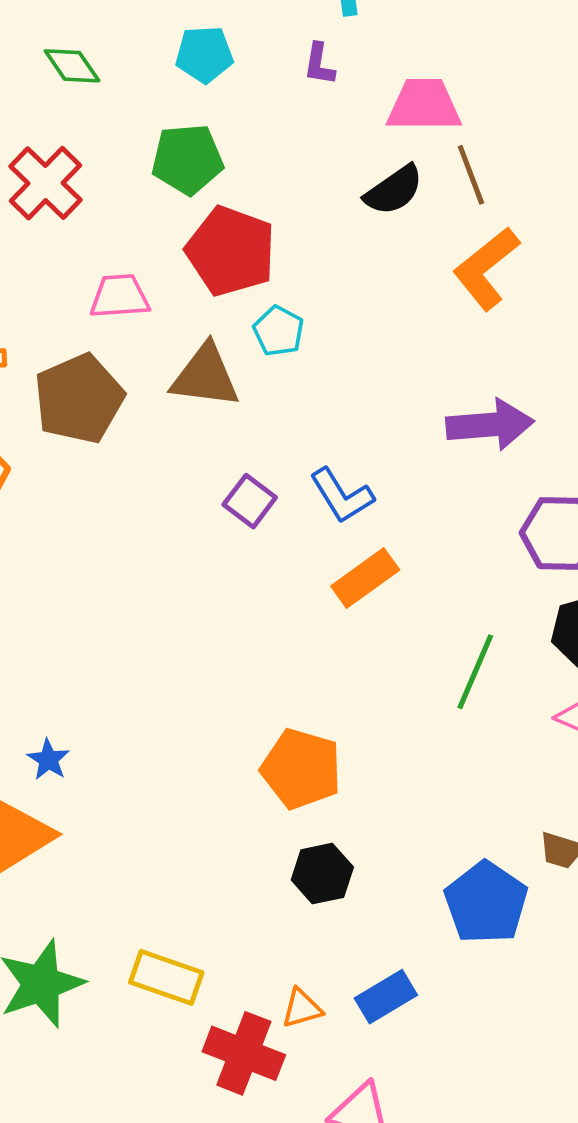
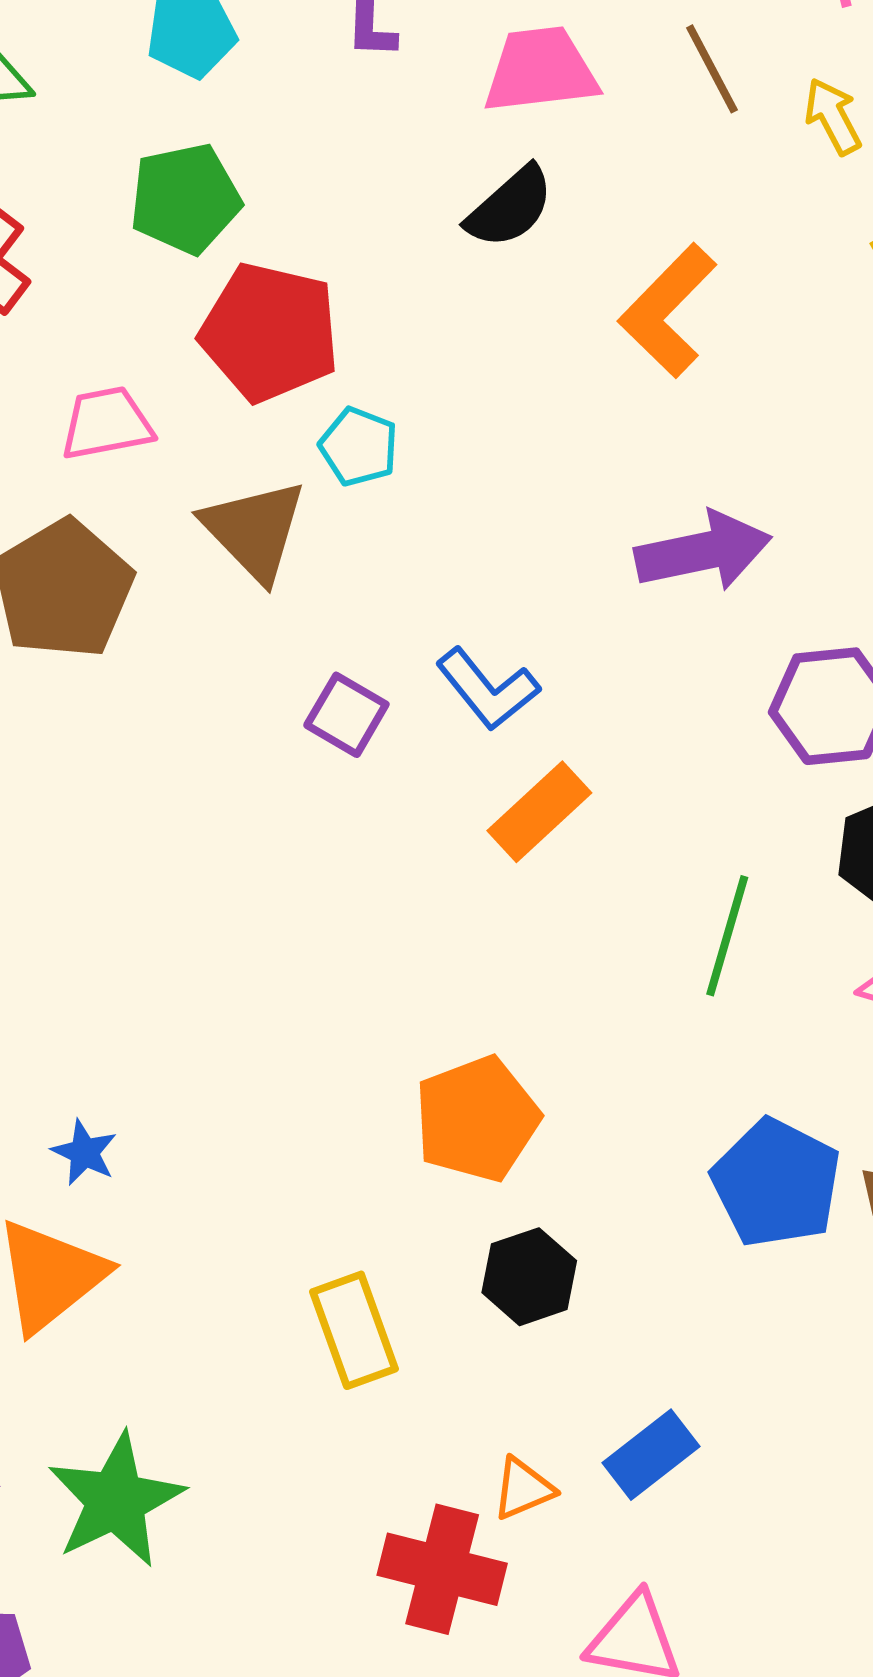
brown line: (471, 175) -> (712, 69), moved
brown triangle: (205, 376) -> (254, 530), turned 46
orange pentagon: (301, 769) -> (477, 1119), turned -30
blue pentagon: (486, 903) -> (776, 1183), moved
yellow rectangle: (166, 977) -> (354, 1330), moved, turned 58

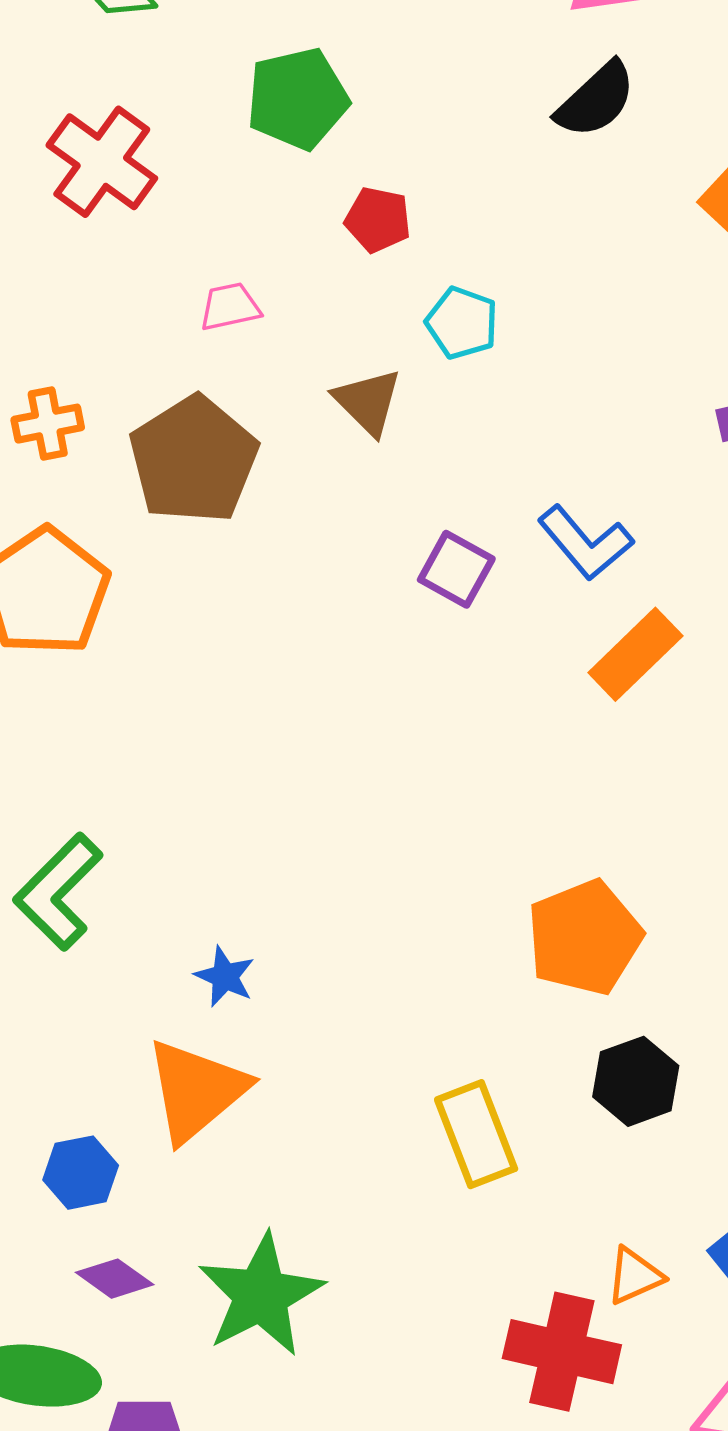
red pentagon: (270, 332) -> (378, 220), size x0.5
pink trapezoid: (107, 423) -> (230, 307), size x0.7
brown triangle: (254, 530) -> (368, 402), size x0.7

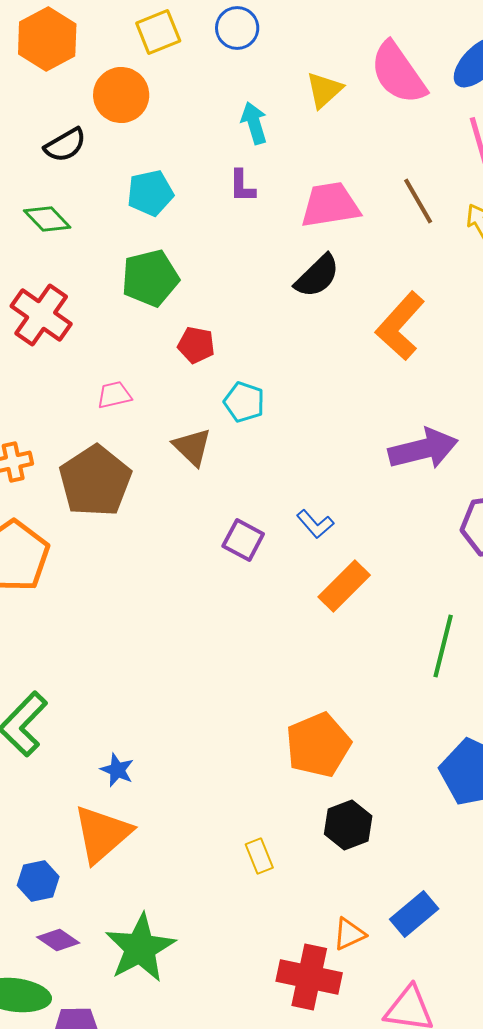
blue L-shape: (585, 543) -> (315, 524), size x0.7
yellow rectangle: (476, 1134) -> (259, 856), size x0.6

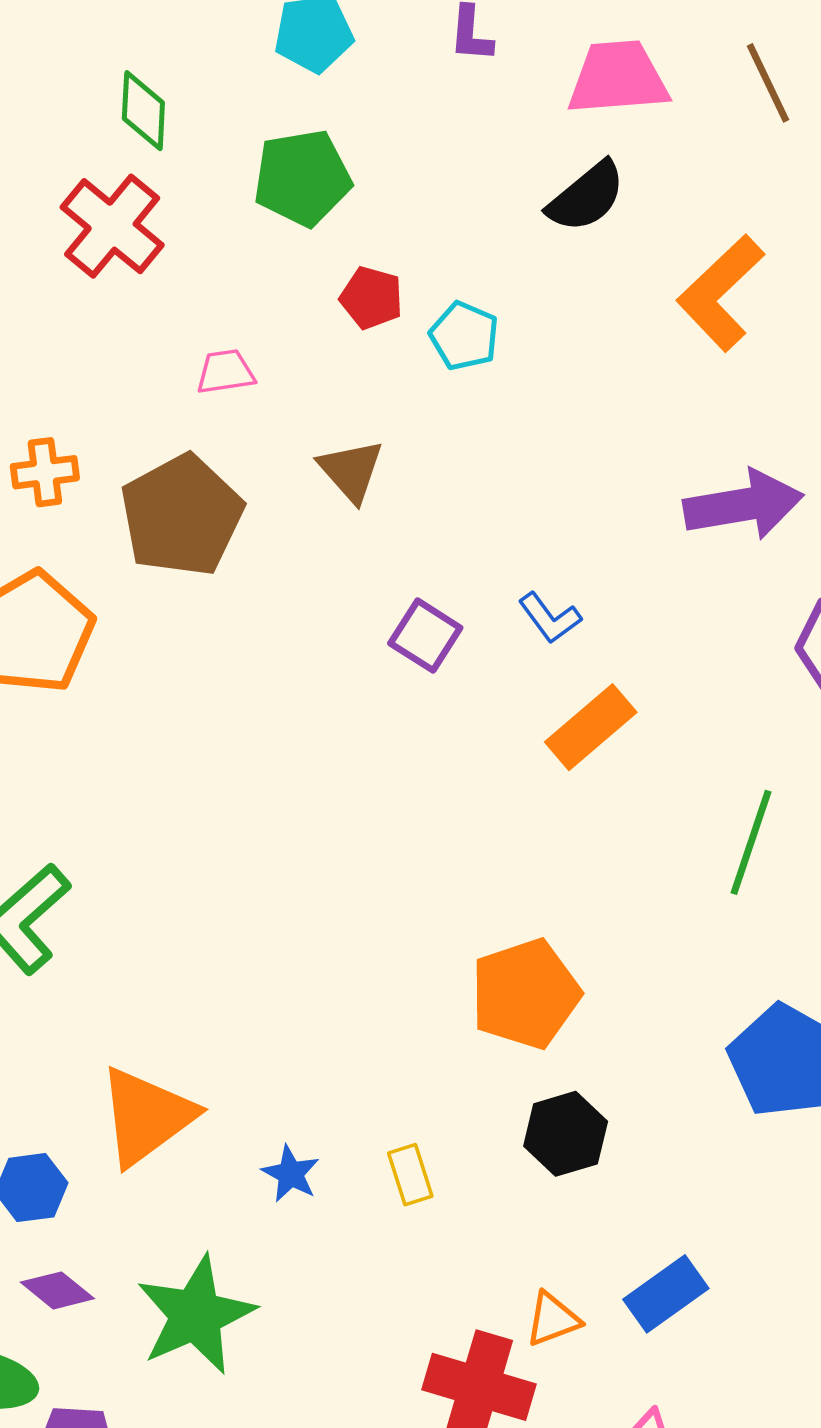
green diamond: (47, 219) -> (143, 111), moved, turned 42
cyan pentagon: (244, 402) -> (464, 336), moved
blue star: (117, 770) -> (291, 1174), moved

